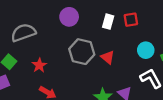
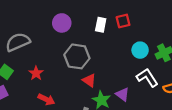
red triangle: (108, 57) -> (89, 80), moved

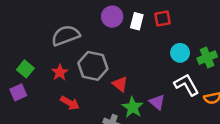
purple circle: (62, 23) -> (112, 17), moved
gray semicircle: (18, 42) -> (66, 35), moved
gray hexagon: (77, 56) -> (93, 66), moved

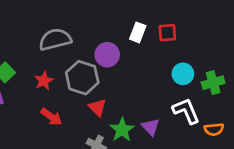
purple circle: (112, 17) -> (107, 55), moved
red triangle: (120, 84) -> (98, 107), moved

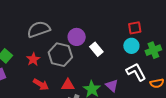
white rectangle: (138, 32) -> (96, 49), moved, turned -56
red square: (167, 33) -> (135, 28), moved
red triangle: (98, 107) -> (68, 85), moved, turned -40

